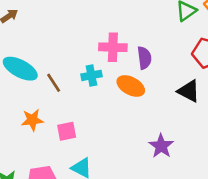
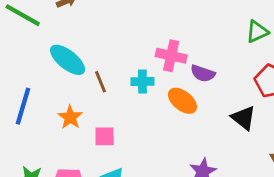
purple semicircle: (144, 58) -> (203, 73), turned 105
orange star: (32, 120) -> (70, 117), turned 30

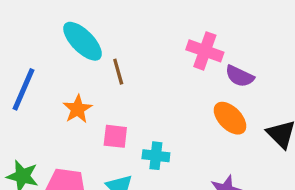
cyan cross: (142, 81) -> (156, 156), moved
orange ellipse: (182, 101) -> (230, 118), moved

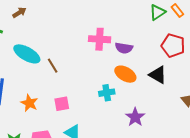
orange star: (78, 109) -> (29, 103), moved
cyan cross: (156, 156) -> (107, 93), moved

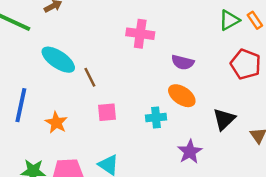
pink cross: (100, 39) -> (140, 34), moved
black triangle: (158, 75) -> (224, 119), moved, turned 42
pink square: (62, 104) -> (107, 112), moved

